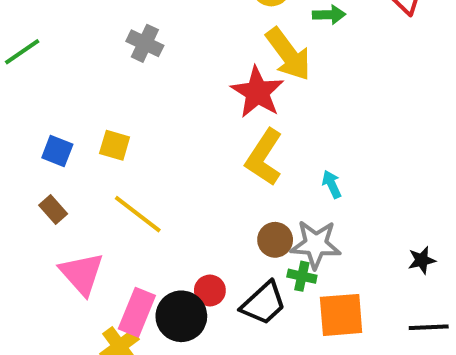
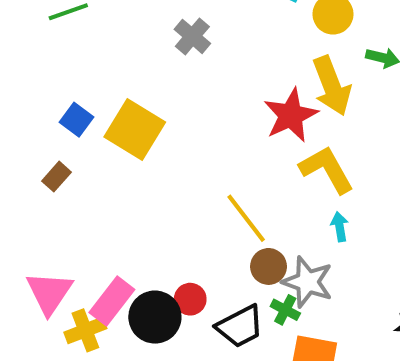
yellow square: (115, 145) -> (135, 129), size x1.8
yellow L-shape: (264, 157) -> (327, 169), moved, turned 102
brown rectangle: (53, 209) -> (57, 177), turned 68
yellow line: (138, 214) -> (246, 218), moved
pink triangle: (82, 274) -> (49, 293), moved

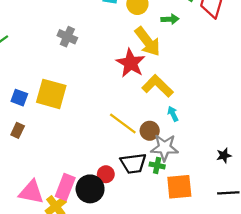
brown circle: (269, 266) -> (150, 131), moved
pink triangle: (49, 293) -> (31, 192), turned -36
black trapezoid: (240, 326) -> (133, 163), moved, turned 36

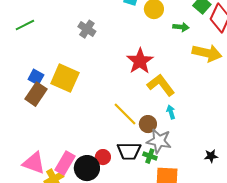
yellow arrow: (148, 42) -> (207, 53), moved, turned -48
brown rectangle: (18, 130) -> (36, 94), moved, size x1.6

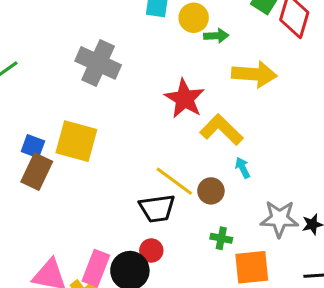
green arrow: (181, 27) -> (216, 36), moved
gray cross: (87, 29) -> (98, 63), size x1.6
yellow arrow: (207, 53) -> (254, 74), moved
gray star: (159, 141) -> (279, 219), moved
black trapezoid: (129, 151) -> (157, 208), moved

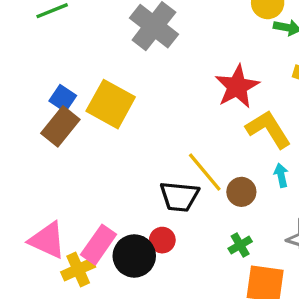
green cross: (221, 238) -> (240, 245), turned 35

